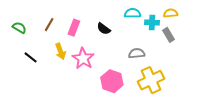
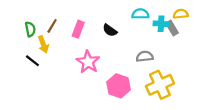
green semicircle: (19, 28) -> (30, 29), moved, turned 48
gray rectangle: (168, 35) -> (172, 28), moved
yellow arrow: (60, 51) -> (43, 44), moved

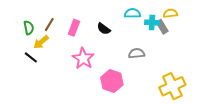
yellow arrow: (43, 44) -> (41, 42), turned 70
yellow cross: (160, 85) -> (172, 86), moved

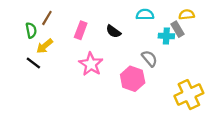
cyan cross: (152, 23) -> (166, 36), moved
brown line: (49, 25) -> (47, 18), moved
gray semicircle: (137, 53) -> (149, 58), turned 56
pink hexagon: (112, 81) -> (133, 79), moved

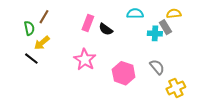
pink rectangle: (81, 30) -> (88, 23), moved
gray semicircle: (149, 58) -> (157, 67), moved
yellow cross: (189, 95) -> (176, 88), size x0.7

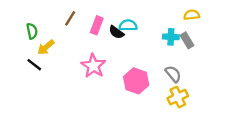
cyan semicircle: (135, 14) -> (128, 25), moved
brown line: (44, 17) -> (70, 18), moved
gray rectangle: (165, 27) -> (187, 40), moved
yellow cross: (176, 88) -> (178, 97), moved

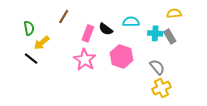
pink rectangle: (97, 25) -> (88, 33), moved
cyan semicircle: (128, 25) -> (131, 22), moved
pink hexagon: (136, 81) -> (121, 56), moved

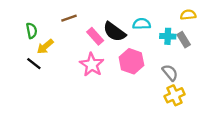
brown line: (64, 17) -> (69, 18), turned 40
black semicircle: (106, 29) -> (114, 32), size x1.5
pink rectangle: (88, 33) -> (95, 36), turned -63

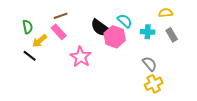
cyan semicircle: (142, 24) -> (125, 21), turned 42
pink rectangle: (95, 36) -> (59, 32), moved
gray rectangle: (184, 40) -> (172, 35), moved
pink hexagon: (131, 61) -> (115, 37), moved

